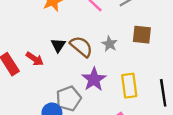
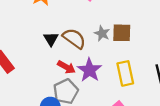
brown square: (142, 35) -> (122, 33), moved
red arrow: (35, 59) -> (66, 67), moved

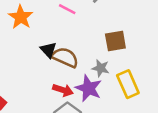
gray star: (102, 33) -> (101, 68), moved
black triangle: (51, 39) -> (48, 50), moved

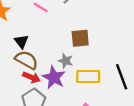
brown semicircle: (65, 57) -> (27, 60), moved
yellow rectangle: (128, 84) -> (88, 77), turned -70

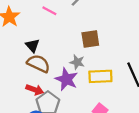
red arrow: (31, 77) -> (35, 90), moved

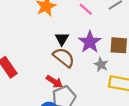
purple star: (66, 79) -> (90, 42), moved

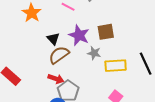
brown semicircle: (64, 57) -> (59, 55), turned -60

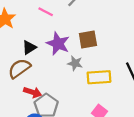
black triangle: (53, 39) -> (29, 47), turned 40
brown semicircle: (59, 55) -> (19, 68), moved

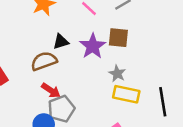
brown square: (88, 40) -> (118, 38), moved
gray star: (75, 63) -> (117, 74), moved

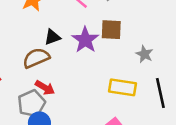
gray star: (117, 74) -> (144, 54), moved
gray pentagon: (61, 109) -> (31, 103), moved

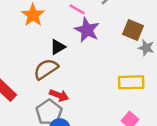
brown square: (111, 30) -> (133, 30), moved, turned 30
purple star: (85, 40) -> (87, 30), moved

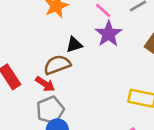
red arrow: (59, 95) -> (45, 84), moved

